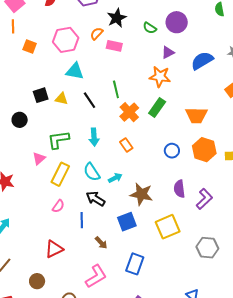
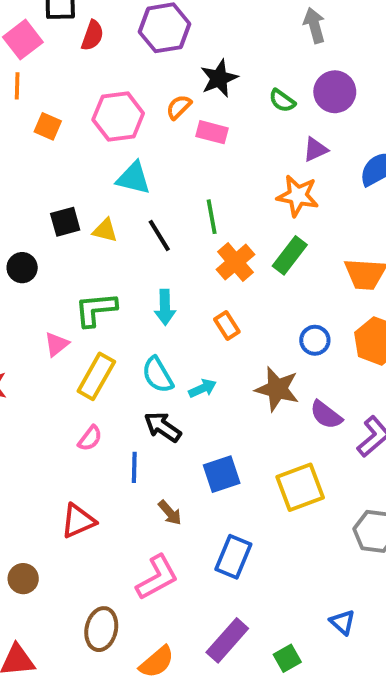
purple semicircle: (179, 189) -> (326, 415), turned -48
brown star: (141, 194) -> (277, 389), moved
brown circle: (37, 281) -> (23, 579), moved

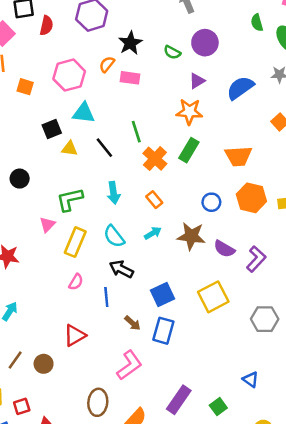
black square: (65, 222) -> (52, 129), moved
cyan arrow: (203, 388) -> (153, 233), moved
blue rectangle: (233, 557) -> (163, 331), moved
brown circle: (23, 579) -> (44, 364), moved

